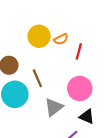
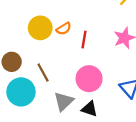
black triangle: (87, 117) -> (89, 109), moved

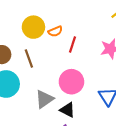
brown line: (43, 73) -> (29, 58), moved

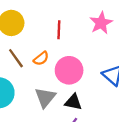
orange semicircle: (55, 31) -> (41, 58), moved

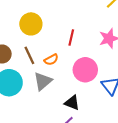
pink circle: (69, 70) -> (85, 70), moved
gray triangle: (45, 97) -> (43, 81), moved

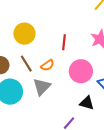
black triangle: (72, 103) -> (87, 103), moved

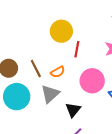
yellow circle: (24, 34) -> (61, 31), moved
black triangle: (87, 103) -> (73, 110), moved, turned 49

